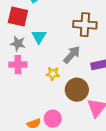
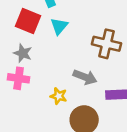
cyan triangle: (39, 37) -> (59, 26), moved
gray arrow: (72, 55) -> (85, 77), turned 60

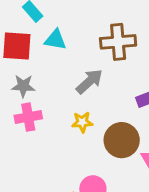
cyan triangle: (59, 26) -> (55, 40), turned -42
gray arrow: (85, 77) -> (89, 81), moved, turned -45

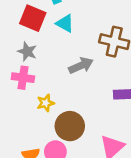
yellow star: (82, 122) -> (46, 103), moved, turned -30
brown circle: (122, 140) -> (70, 126), moved

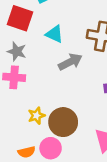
cyan triangle: (65, 23) -> (54, 34), moved
yellow star: (46, 103) -> (36, 116), moved

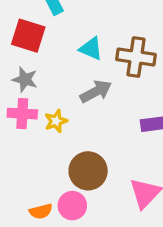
cyan triangle: (54, 34) -> (91, 49), moved
yellow star: (36, 116) -> (56, 121), moved

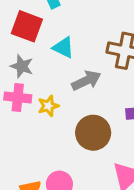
cyan triangle: (91, 49) -> (63, 48), moved
brown circle: (88, 171) -> (93, 133), moved

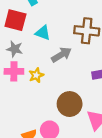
brown circle: (93, 133) -> (70, 104), moved

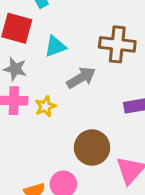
cyan triangle: (43, 33) -> (55, 46), turned -42

